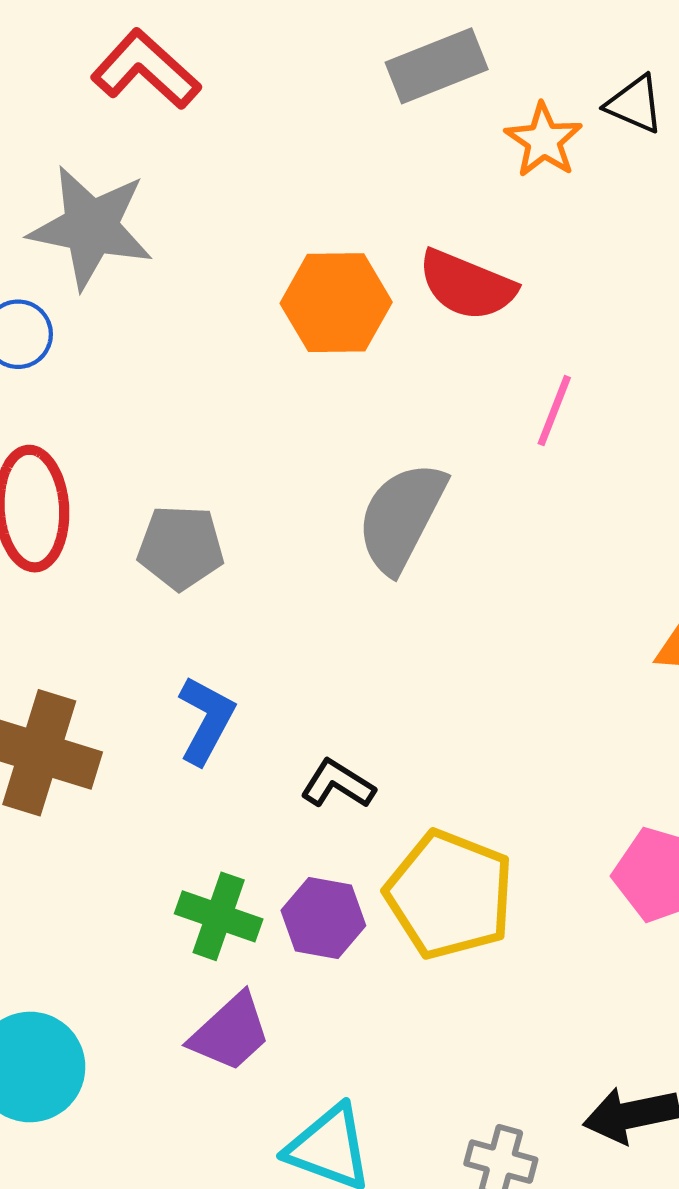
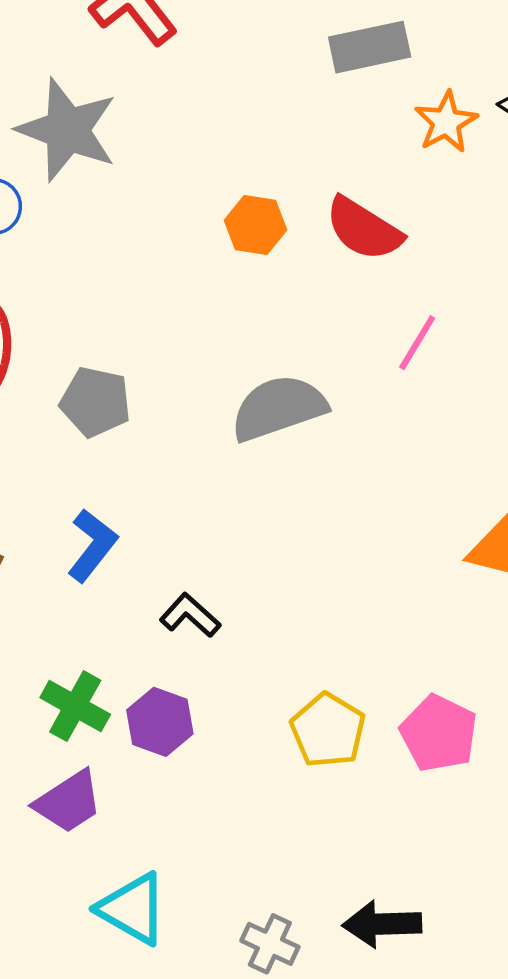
orange hexagon: (336, 303) -> (255, 225), size x0.7
gray semicircle: (401, 517) -> (279, 408), turned 34
yellow pentagon: (450, 895) -> (328, 730), moved, size x0.7

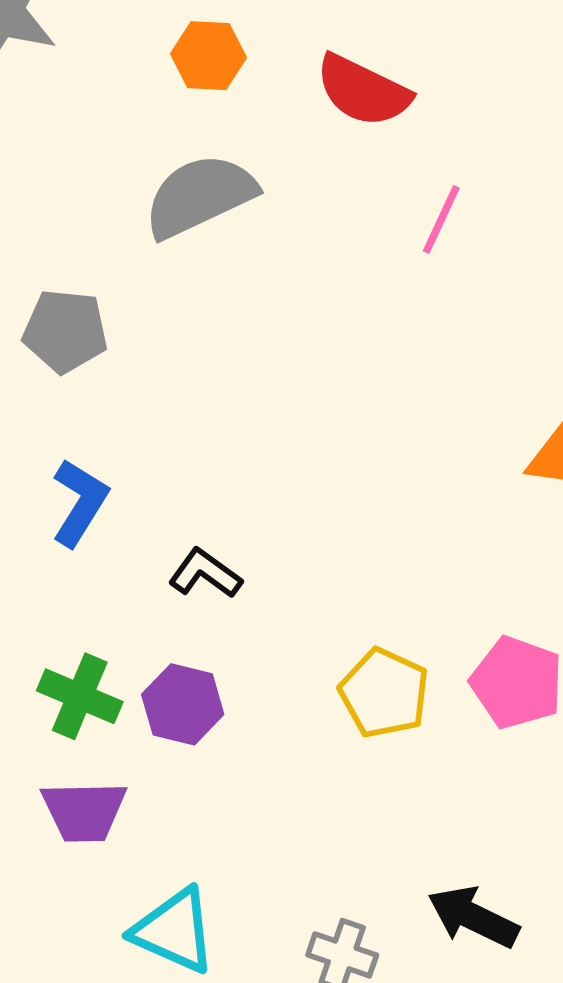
orange hexagon: (255, 225) -> (208, 56), moved
gray semicircle: (279, 408) -> (200, 196), moved
purple trapezoid: (68, 802) -> (84, 811), turned 38
black arrow: (382, 924) -> (473, 917), turned 34

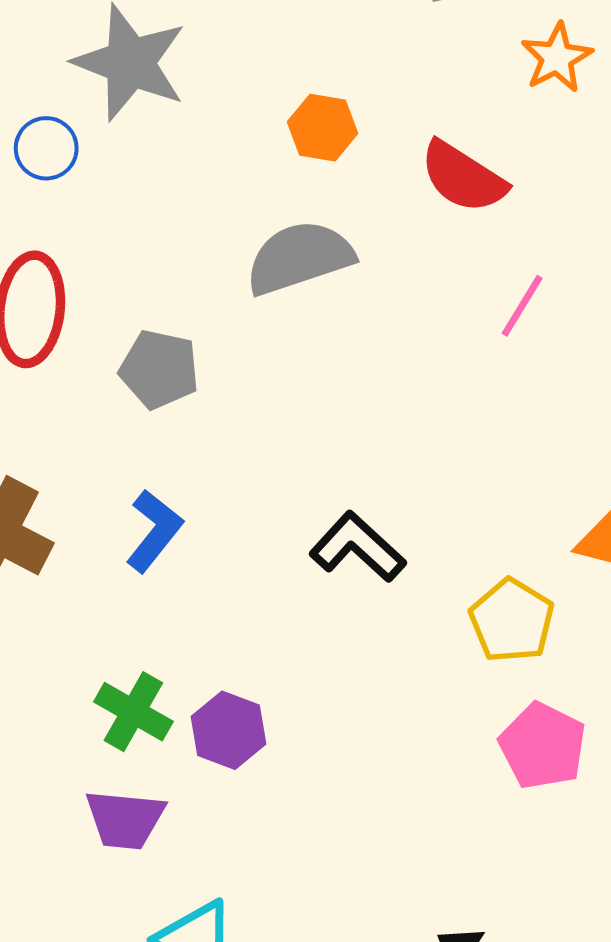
black L-shape: (205, 573) -> (358, 547), moved, size x1.4
yellow pentagon: (384, 693) -> (512, 621), moved

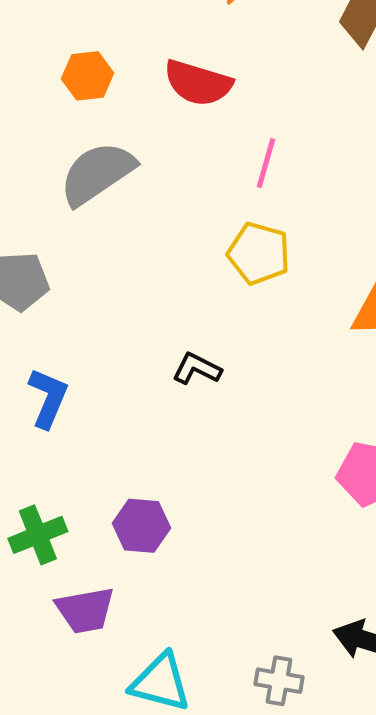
black L-shape: (358, 547) -> (197, 369), size x0.7
yellow pentagon: (512, 621) -> (259, 253), moved
green cross: (133, 712) -> (38, 535), moved, turned -36

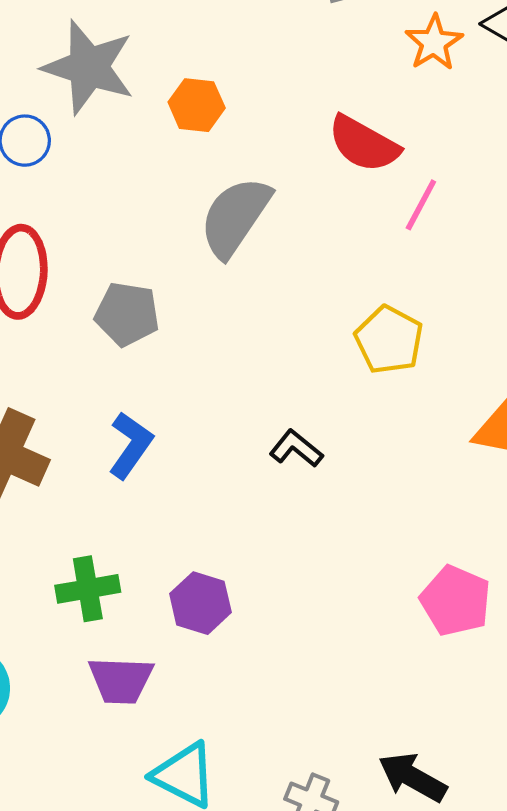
orange hexagon: (88, 76) -> (197, 105), moved
pink line: (266, 163) -> (421, 205), moved
gray semicircle: (97, 173) -> (235, 217), turned -34

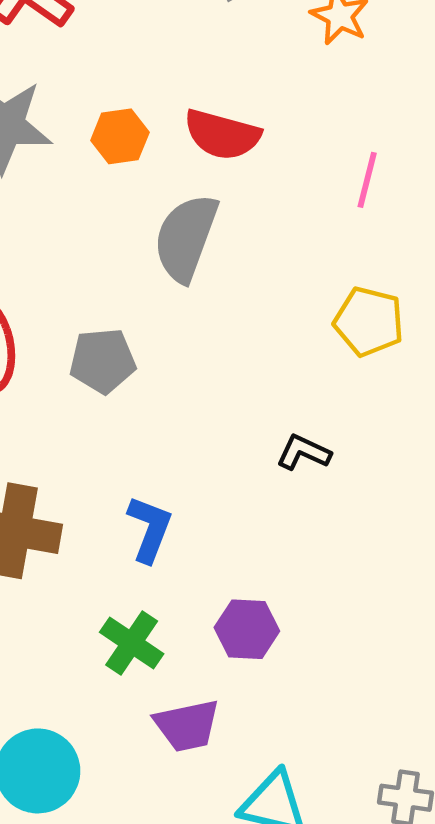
red semicircle: (364, 144) -> (222, 135), moved
blue L-shape: (131, 445) -> (150, 529), moved
green cross: (88, 589) -> (132, 643), turned -32

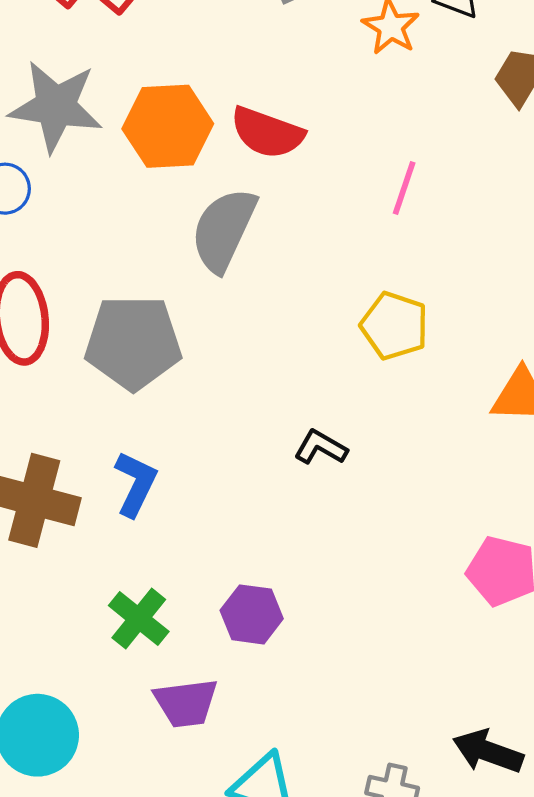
orange hexagon: (120, 136) -> (168, 126), size x1.6
gray pentagon: (103, 361) -> (133, 343), size x1.5
blue L-shape: (150, 529) -> (136, 484), moved

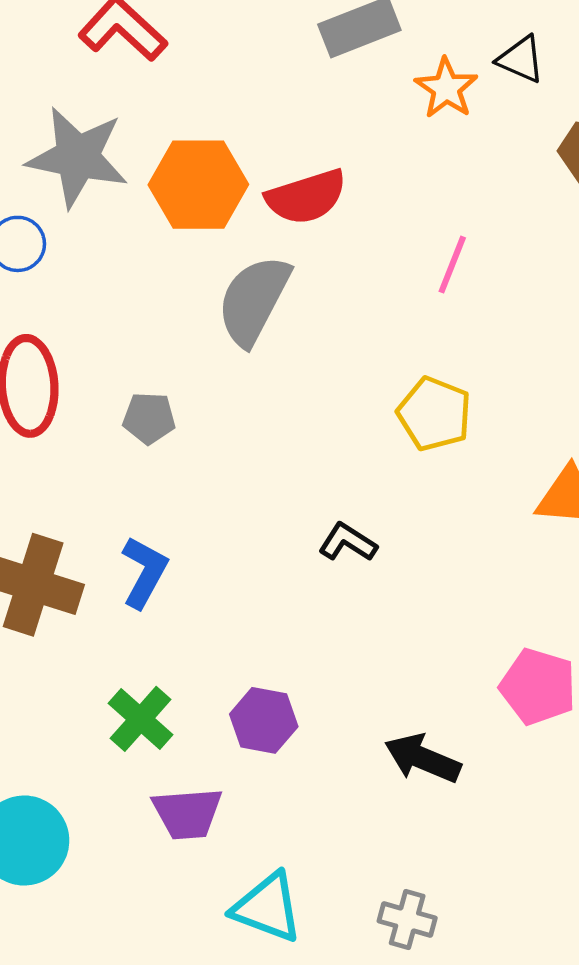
red semicircle: (267, 133) -> (306, 197), turned -40
gray pentagon: (133, 343) -> (149, 418), size x0.5
black arrow: (488, 751) -> (423, 758), moved

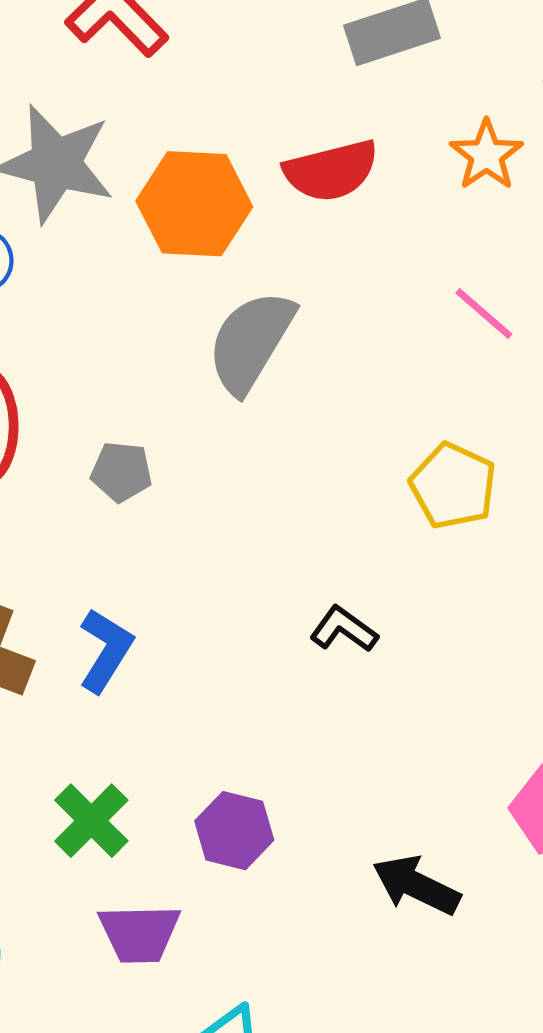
orange star: (446, 88) -> (486, 155), moved
red semicircle: (306, 197) -> (331, 171), moved
pink line: (452, 265) -> (484, 314), turned -74

